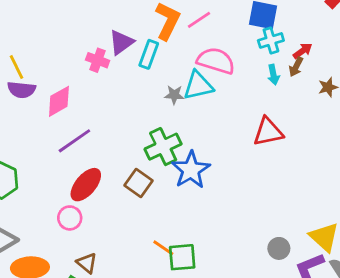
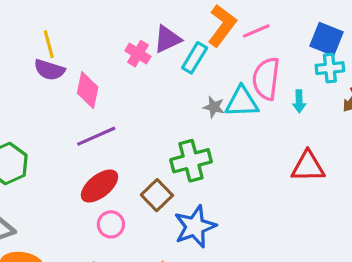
pink semicircle: (216, 61) -> (266, 79), turned -111
cyan arrow: (273, 75) -> (299, 101), moved
pink diamond: (59, 101) -> (88, 90), turned -60
blue star: (191, 170) -> (195, 227), moved
pink circle: (70, 218) -> (111, 224), moved

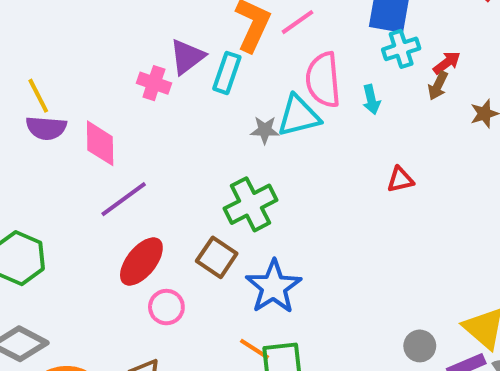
red triangle: (308, 166) -> (400, 180), size x0.6

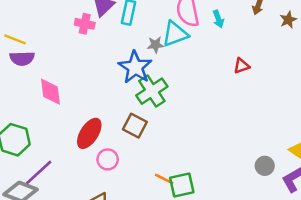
yellow line: (38, 96) -> (15, 39), turned -35
pink diamond: (100, 143) -> (51, 92), moved
purple line: (124, 199) -> (39, 172), moved
blue star: (274, 287) -> (135, 67), moved

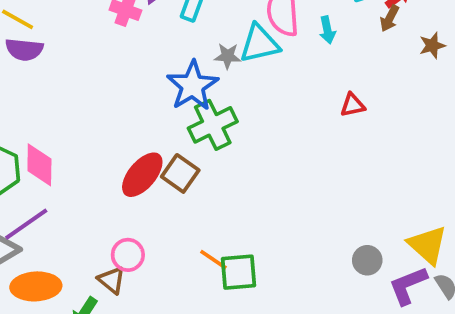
pink diamond: (51, 92) -> (39, 165), moved
red ellipse: (89, 133) -> (142, 175), moved
pink circle: (108, 159) -> (128, 255), moved

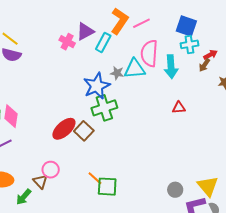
cyan arrow: (327, 30) -> (171, 67), size x1.6

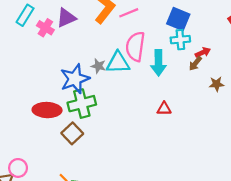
cyan rectangle: (103, 42) -> (25, 15), moved
red ellipse: (64, 129) -> (47, 110), moved, turned 40
brown square: (84, 131) -> (72, 133), moved

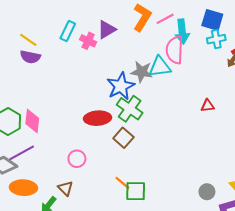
cyan arrow: (158, 63) -> (182, 32), moved
gray star: (98, 66) -> (142, 72), size x1.5
green cross: (82, 104) -> (130, 109), turned -35
pink circle: (18, 168) -> (77, 159), moved

